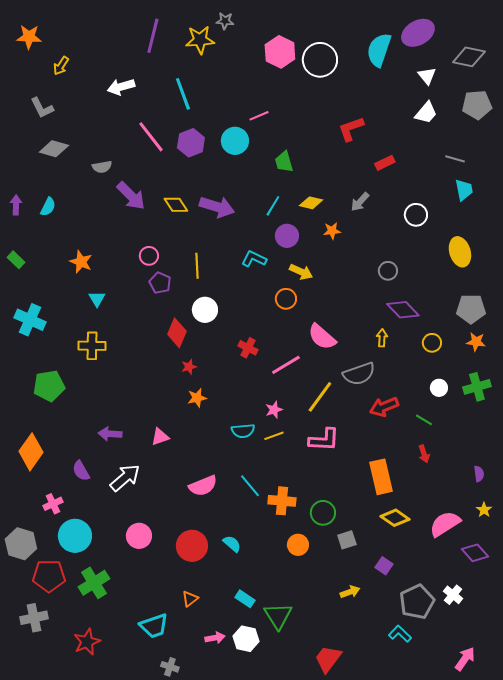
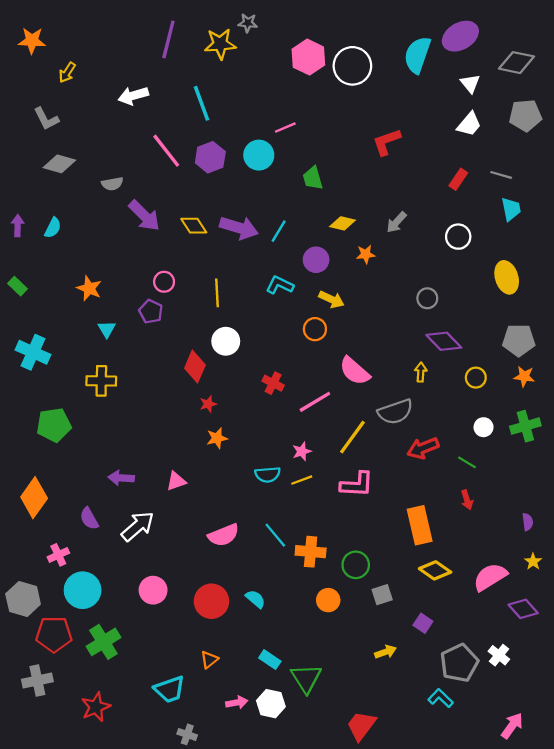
red rectangle: (385, 163) -> (458, 179), moved, turned -30
cyan line: (273, 206) -> (279, 231), moved
purple pentagon: (160, 283) -> (151, 312), moved

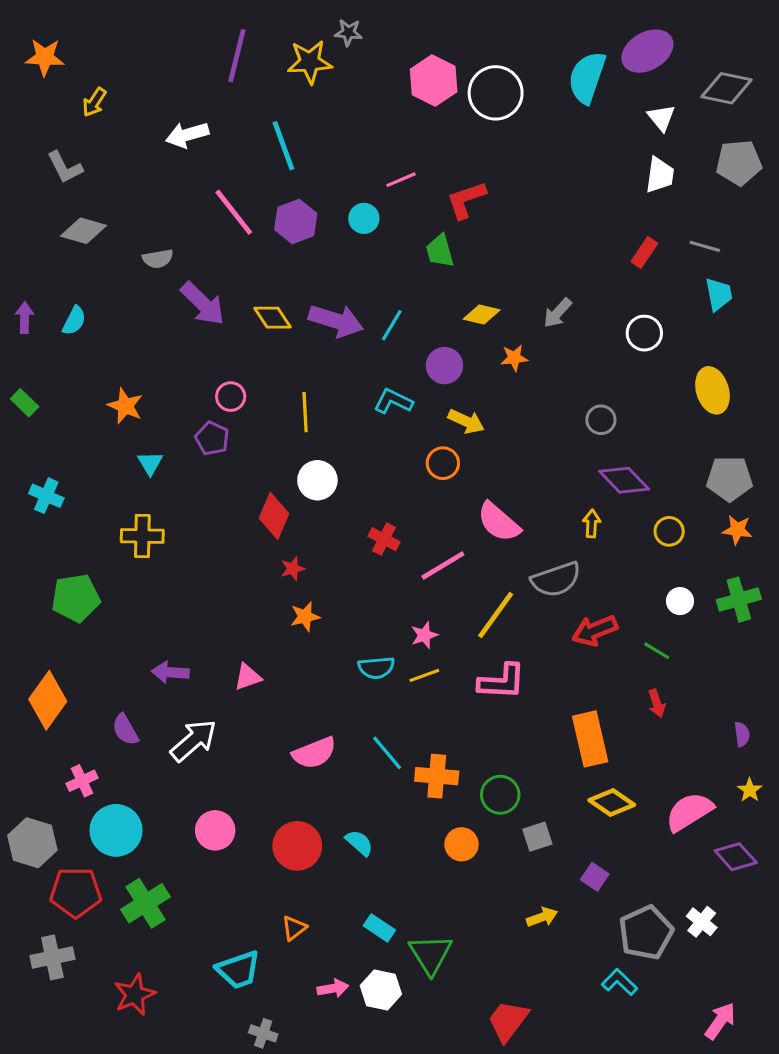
white trapezoid: (469, 124) -> (660, 175), turned -32
red L-shape: (387, 142) -> (466, 200), moved
cyan circle: (259, 155) -> (364, 218), size x0.7
cyan cross: (33, 352) -> (46, 496), size x0.7

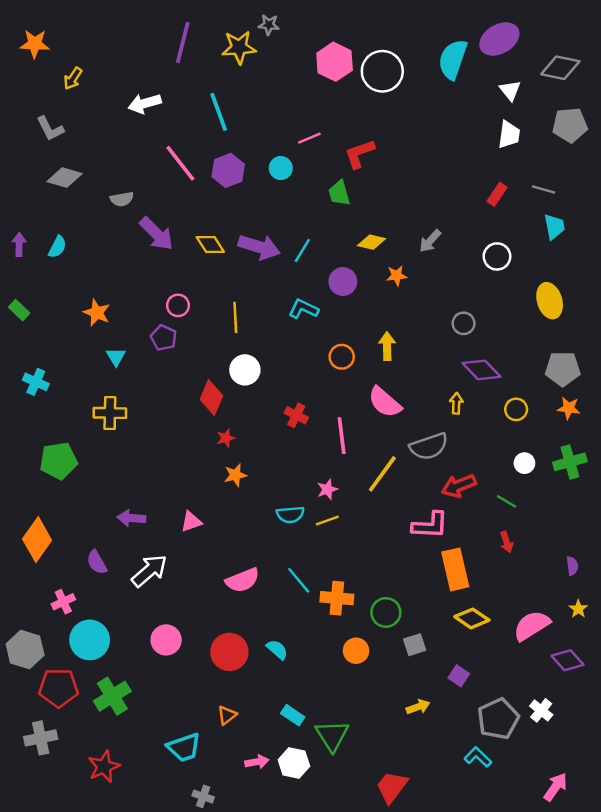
yellow arrow: (466, 421) -> (387, 346), moved, turned -116
pink line: (443, 565) -> (342, 436), turned -66
pink L-shape: (502, 682) -> (430, 525), moved

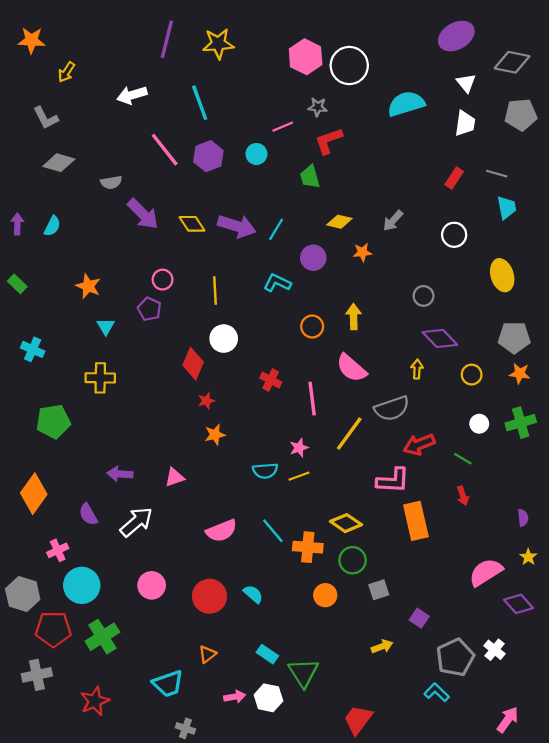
gray star: (269, 25) -> (318, 107), moved
cyan semicircle: (453, 59) -> (406, 104), moved, turned 54
yellow diamond: (472, 618) -> (346, 523), moved

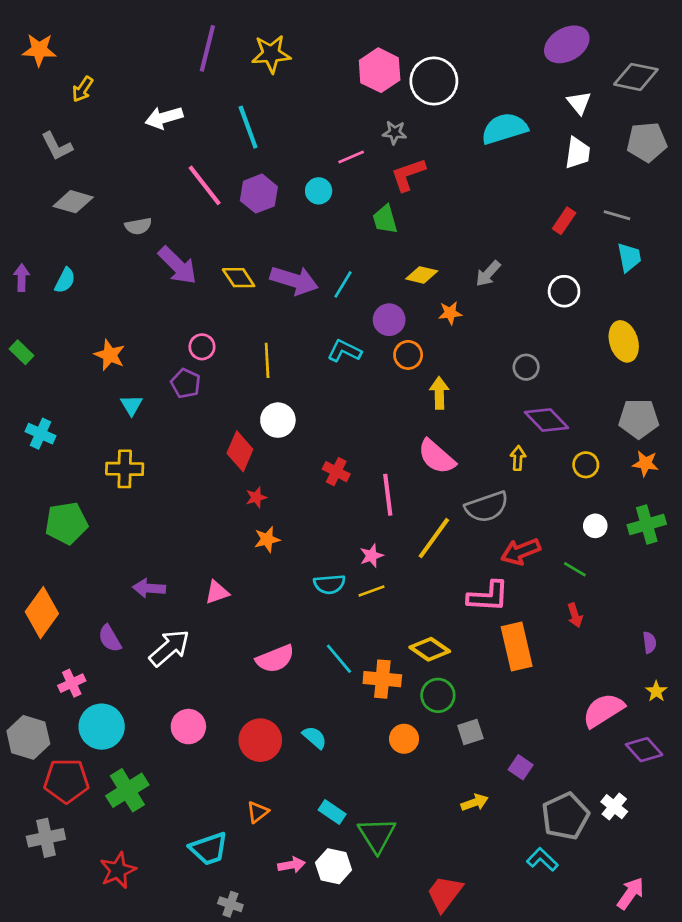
orange circle: (312, 327) -> (408, 355), moved

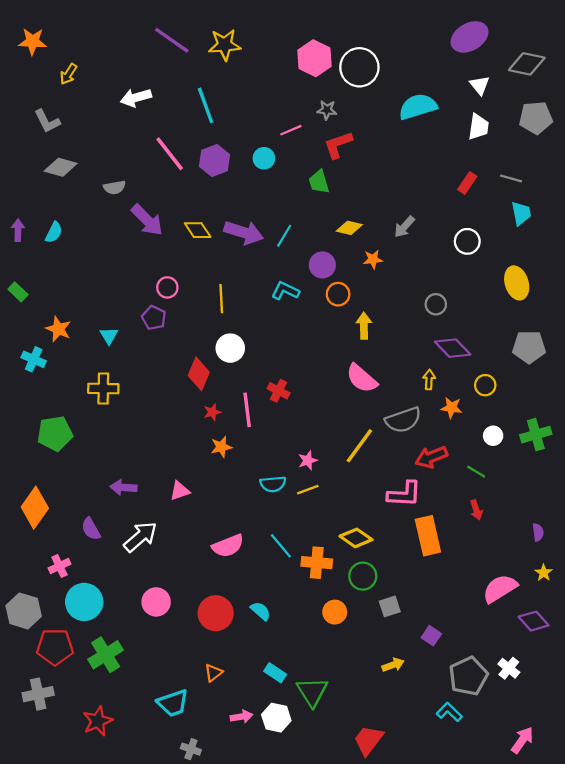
purple line: (207, 48) -> (172, 40), turned -69
orange star: (110, 355) -> (58, 329), moved
orange star: (645, 463) -> (452, 408), moved
pink line: (388, 495) -> (247, 410), moved

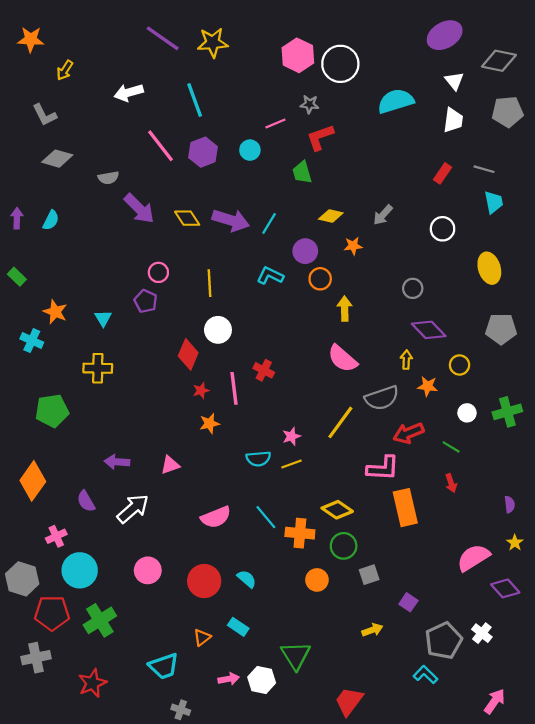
cyan rectangle: (275, 673) -> (238, 627), moved

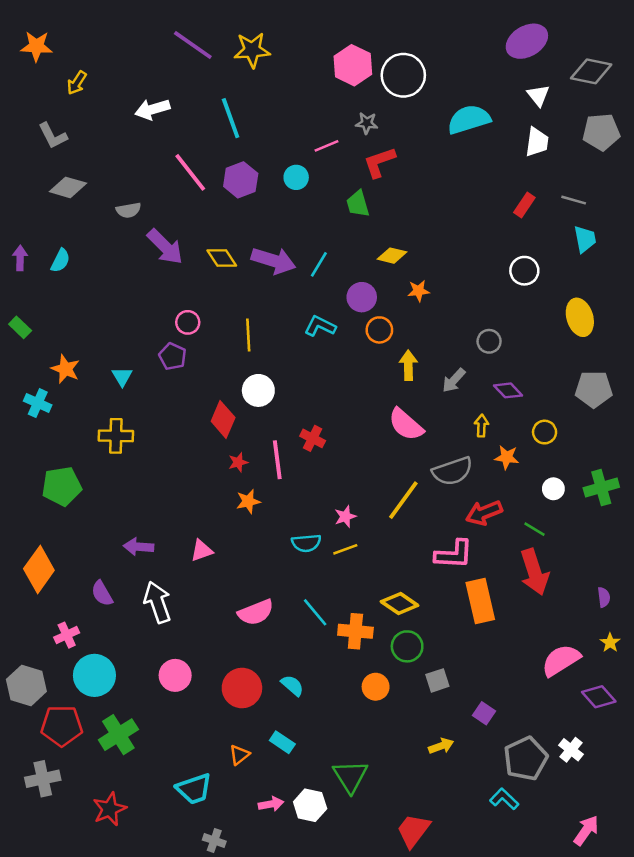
gray arrow: (383, 215) -> (454, 380), moved
purple diamond: (429, 330) -> (508, 390), size x0.7
red arrow: (451, 483) -> (534, 572), size x2.0
white arrow: (133, 509) -> (157, 602), turned -68

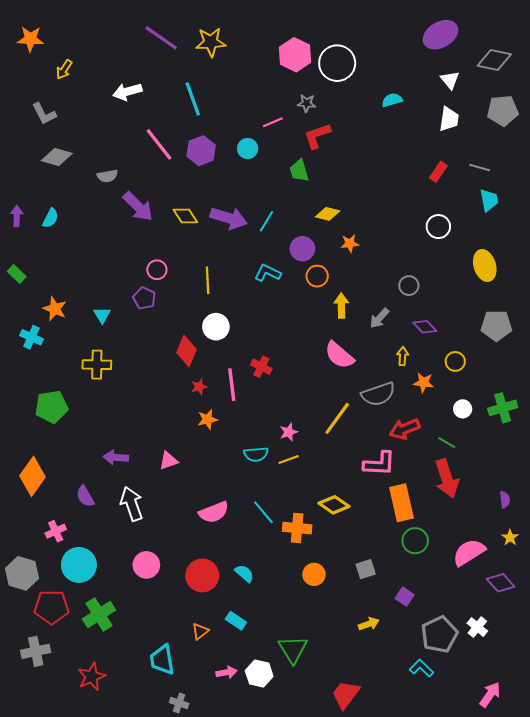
cyan semicircle: (469, 119) -> (392, 100), size x0.6
green circle: (407, 646) -> (415, 541), moved
cyan trapezoid: (194, 789) -> (162, 660), turned 100

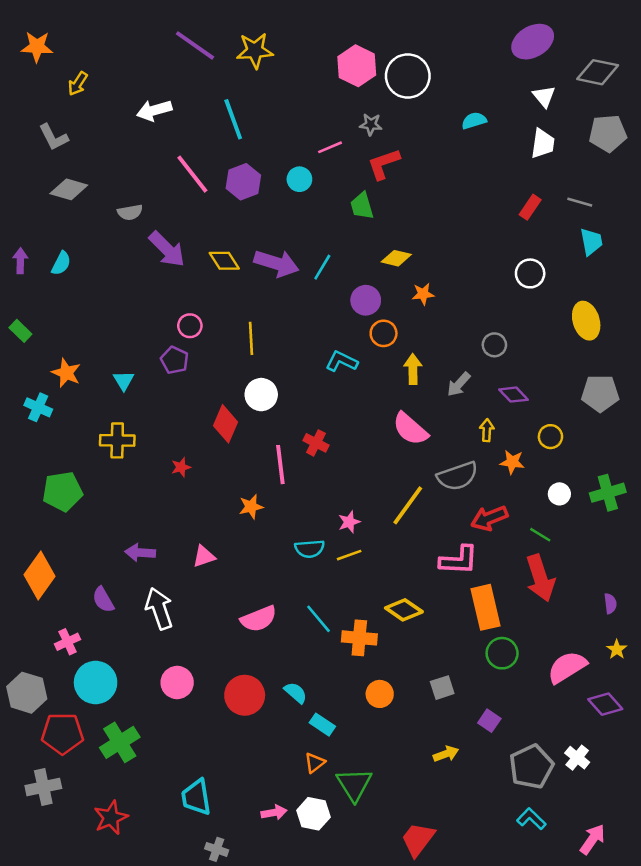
cyan L-shape: (268, 273) -> (341, 361), moved
red star: (199, 387) -> (181, 467), moved
cyan rectangle: (236, 621) -> (322, 725), moved
orange triangle: (200, 631) -> (315, 763), moved
cyan L-shape: (422, 668) -> (531, 819), moved

